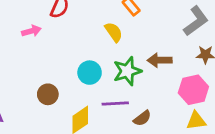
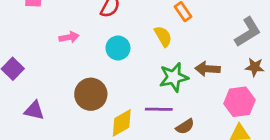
pink arrow: (31, 31) -> (69, 37), moved
cyan circle: (90, 73) -> (118, 48), moved
brown circle: (48, 94) -> (91, 94), size x1.5

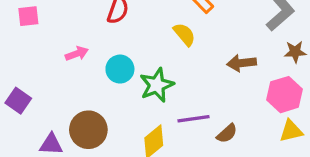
cyan circle: (118, 48) -> (120, 69), moved
green star: (174, 77) -> (157, 85), moved
brown circle: (91, 94) -> (88, 130), moved

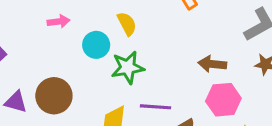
yellow semicircle: (184, 34) -> (127, 24), moved
pink hexagon: (285, 95) -> (223, 100), moved

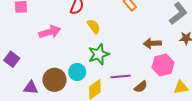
pink arrow: (59, 21) -> (50, 32), size x1.5
cyan circle: (96, 45) -> (77, 72), moved

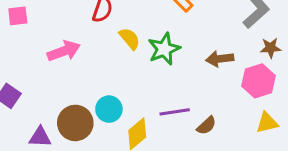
green star: (99, 54) -> (164, 49), moved
pink hexagon: (163, 65) -> (258, 81), moved

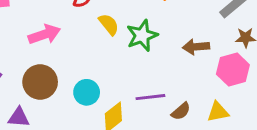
brown circle: (75, 123) -> (40, 82), moved
yellow triangle: (267, 123) -> (218, 112), moved

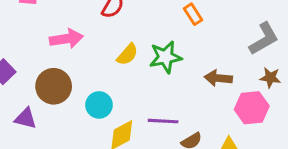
yellow semicircle: (109, 24) -> (127, 54), moved, turned 70

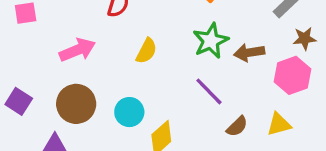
green star: (165, 57) -> (211, 41), moved
purple line: (163, 121) -> (209, 91), moved, turned 56

